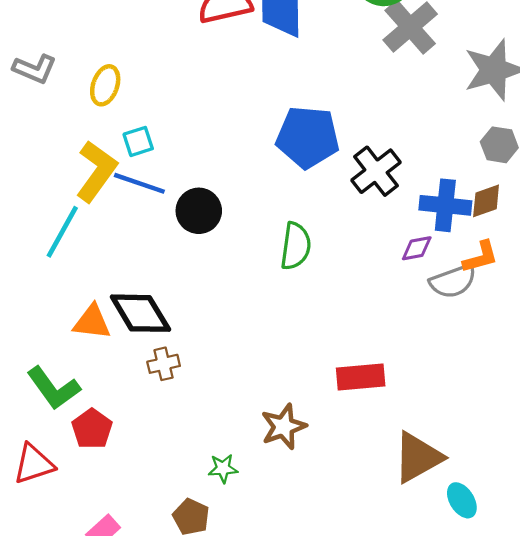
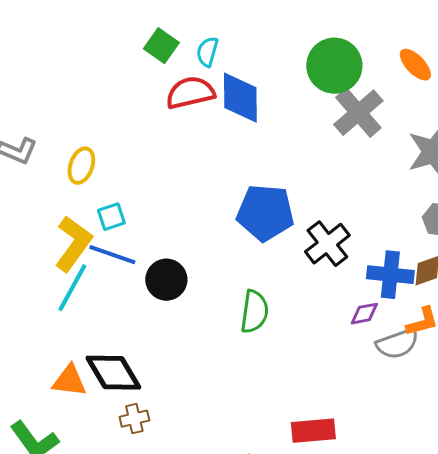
cyan line: (62, 232) -> (72, 288), moved

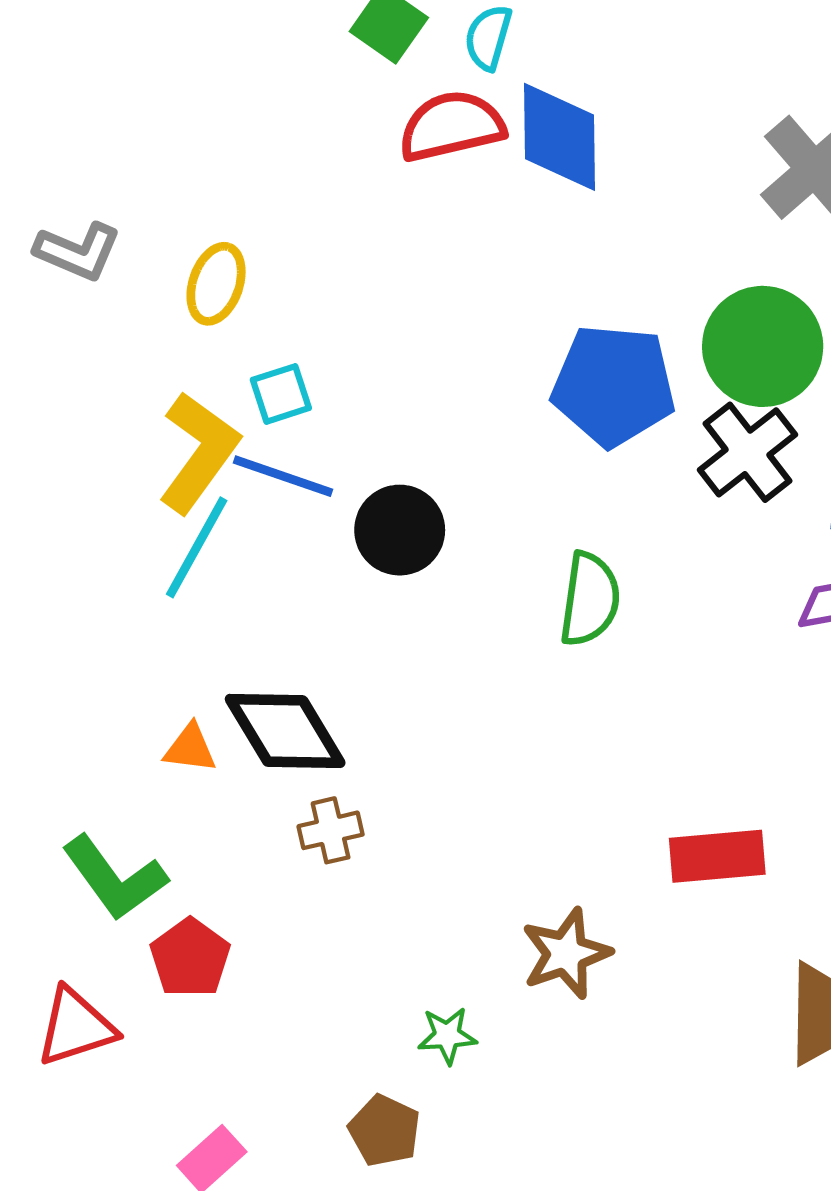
green circle: (334, 66) -> (763, 346), moved
orange triangle: (69, 381) -> (190, 748), size x0.7

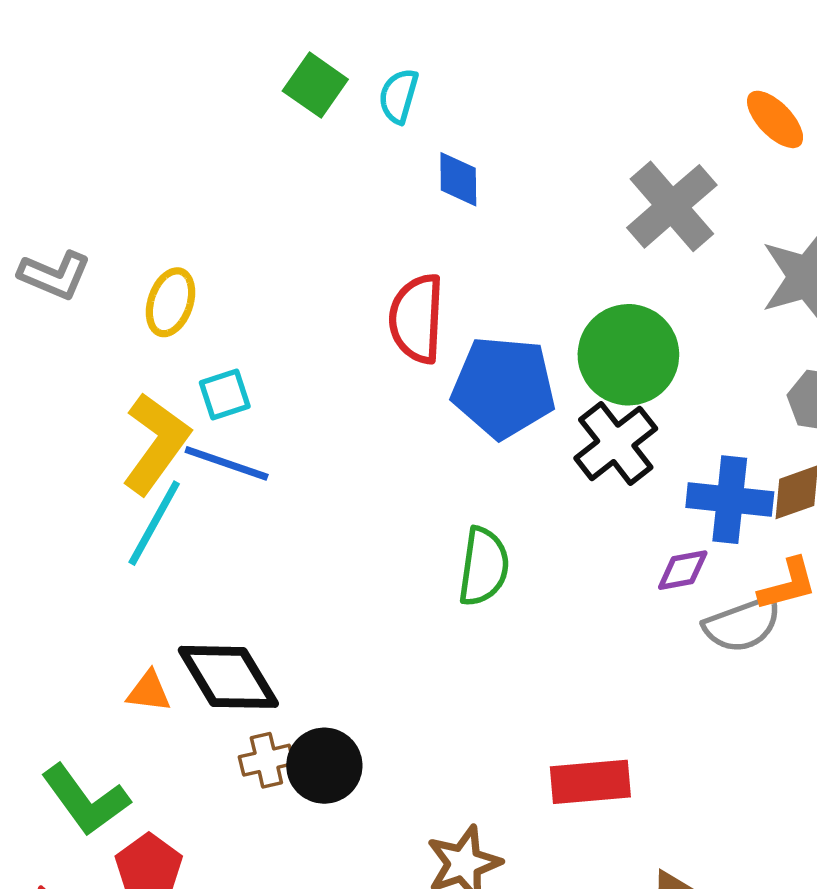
red semicircle: (452, 126) -> (417, 319), moved, turned -74
blue diamond: (560, 137) -> (458, 179), size x0.6
black circle: (400, 530) -> (324, 766), moved

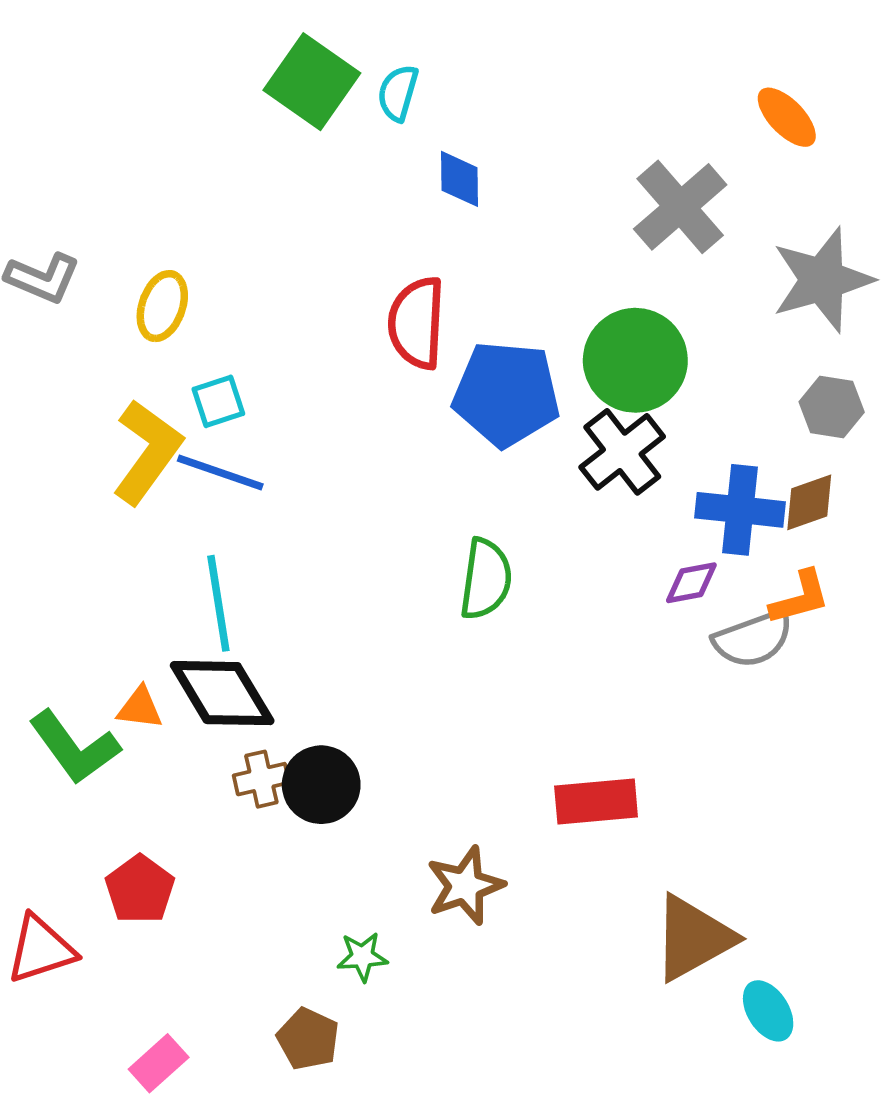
green square: (315, 85) -> (312, 82), size x1.4
cyan line: (154, 523) -> (218, 603), moved, turned -38
green L-shape: (85, 800) -> (74, 747), moved

